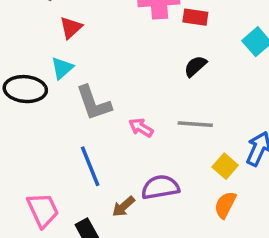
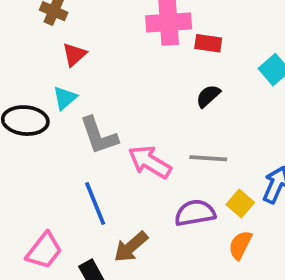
pink arrow: (141, 128) -> (150, 162), size x1.6
purple semicircle: (160, 187) -> (195, 213), moved
brown arrow: (123, 207) -> (131, 247), size x1.4
pink trapezoid: (43, 210) -> (44, 251), turned 63

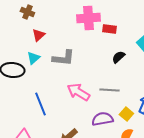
black semicircle: (208, 96) -> (118, 57), moved
gray L-shape: (99, 136) -> (63, 58), moved, turned -65
blue line: (95, 203) -> (40, 104), moved

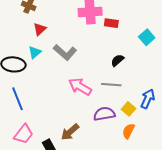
black semicircle: (118, 57) -> (117, 60), moved
gray L-shape: (63, 58) -> (65, 52), turned 35
blue line: (40, 104) -> (17, 99), moved

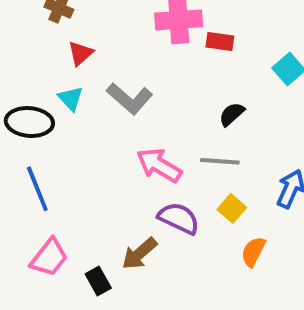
cyan triangle: (35, 52) -> (71, 98), turned -32
yellow square: (128, 109) -> (232, 208), moved
purple semicircle: (104, 114) -> (179, 218), moved, turned 35

